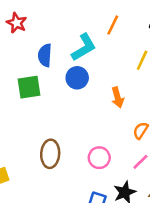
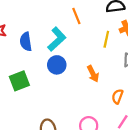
orange line: (113, 25) -> (76, 16), turned -35
blue semicircle: (45, 55) -> (26, 42), moved

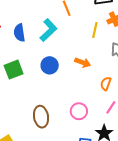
blue circle: (57, 65) -> (50, 65), moved
orange arrow: (93, 74) -> (83, 62), turned -42

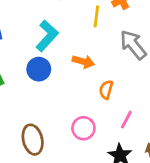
cyan L-shape: (48, 30) -> (47, 36), moved
orange semicircle: (106, 84) -> (106, 90), moved

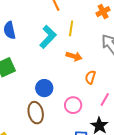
yellow line: (96, 16) -> (71, 28), moved
blue circle: (39, 69) -> (44, 88), moved

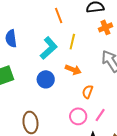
blue circle: (44, 88) -> (46, 79), moved
pink circle: (73, 105) -> (78, 116), moved

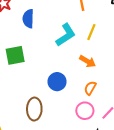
blue circle: (46, 79) -> (57, 82), moved
orange semicircle: (88, 92) -> (90, 88), moved

